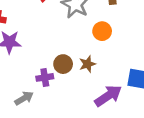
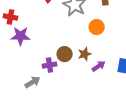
purple arrow: (108, 96) -> (99, 66), moved, size x0.6

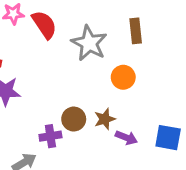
purple arrow: (99, 66) -> (126, 138), turned 56

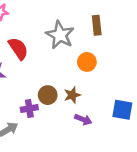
red semicircle: (44, 25) -> (18, 48), moved
purple arrow: (126, 138) -> (83, 120), moved

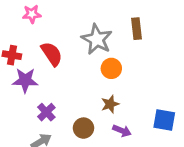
orange circle: (87, 62) -> (111, 68), moved
brown circle: (48, 95) -> (83, 128), moved
purple cross: (29, 109) -> (46, 112), moved, turned -35

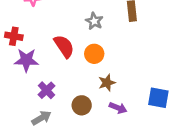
gray star: (97, 39) -> (94, 21), size x0.6
red semicircle: (52, 54) -> (64, 46), moved
orange circle: (111, 68) -> (94, 54), moved

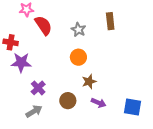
red semicircle: (64, 46) -> (43, 25), moved
blue square: (158, 98) -> (132, 107), moved

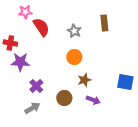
blue square: (132, 107) -> (125, 82), moved

